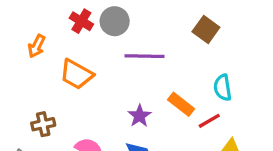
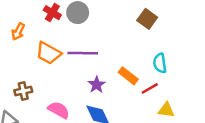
purple line: (144, 56) -> (83, 53), moved

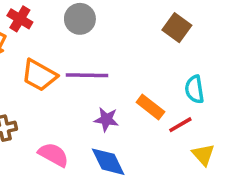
red cross: (52, 13) -> (20, 19), moved
purple star: (97, 85) -> (106, 119), turned -30
yellow triangle: (166, 110) -> (203, 155), turned 42

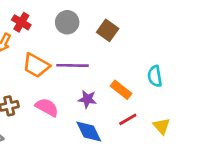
brown square: (177, 28) -> (108, 30), moved
red line: (180, 125) -> (128, 119), moved
pink semicircle: (53, 155) -> (47, 107), moved

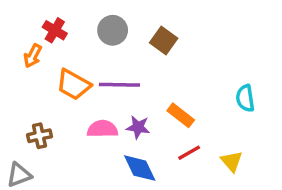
cyan semicircle: (155, 76) -> (245, 98), moved
pink semicircle: (47, 107) -> (102, 129), moved, turned -30

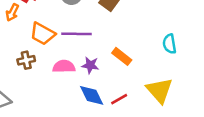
brown cross: (39, 136) -> (26, 60), moved
red line: (189, 153) -> (119, 99), moved
yellow triangle: (232, 161) -> (159, 90), size x1.6

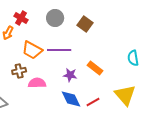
pink semicircle: (64, 66) -> (37, 83), moved

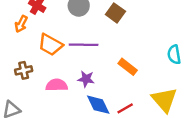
brown cross: (19, 71) -> (24, 70), moved
purple star: (70, 75) -> (86, 79), moved

